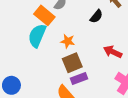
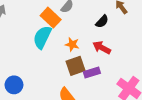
red arrow: (113, 52) -> (102, 48), moved
purple rectangle: (79, 78) -> (92, 73), moved

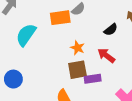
orange rectangle: (51, 18) -> (60, 18), turned -60
cyan semicircle: (42, 37) -> (26, 35), moved

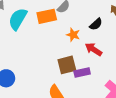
cyan semicircle: (26, 35) -> (18, 19), moved
orange star: (77, 48) -> (73, 35), moved

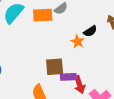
orange star: (73, 35) -> (78, 42), moved
red arrow: (93, 49) -> (79, 85), moved, turned -150

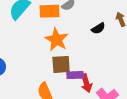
orange star: (78, 42) -> (57, 40), moved, size x1.6

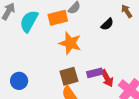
brown square: (61, 64) -> (69, 76), moved

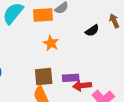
orange star: (70, 43) -> (51, 43), size x0.7
red arrow: (107, 78) -> (82, 86), turned 102

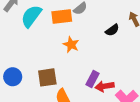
brown square: (44, 77) -> (47, 77), moved
purple rectangle: (71, 78) -> (93, 79), turned -56

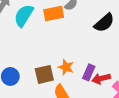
black semicircle: (112, 30) -> (104, 23), size x1.5
orange star: (71, 45) -> (66, 67), moved

